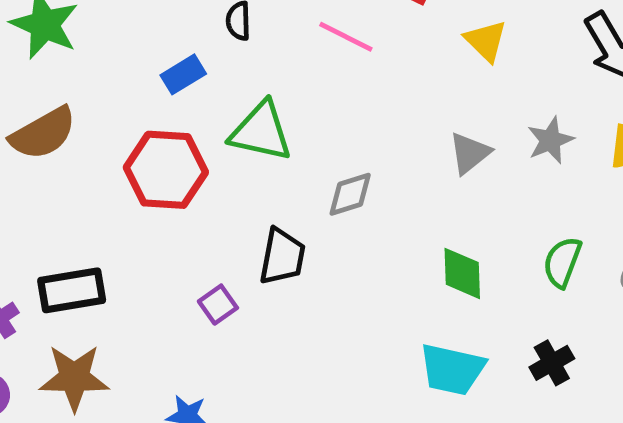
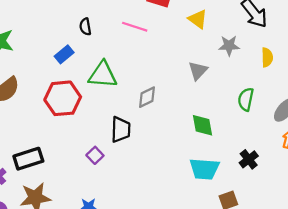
gray star: (550, 140) -> (229, 46), moved, turned 30
green semicircle: (562, 262) -> (246, 99), moved

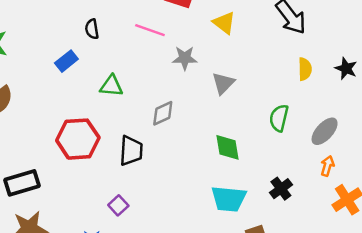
gray star: (229, 46) -> (185, 58), moved
green triangle: (103, 75) -> (111, 86), size x0.7
red hexagon: (63, 98) -> (78, 139), moved
purple square: (95, 155) -> (118, 205), moved

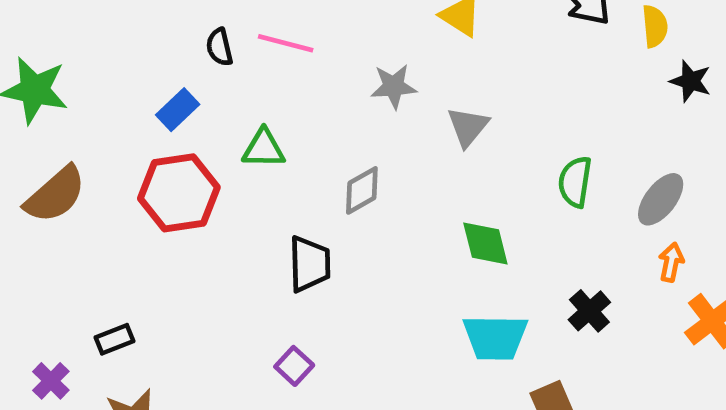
pink line: (150, 30) -> (286, 43), moved
yellow semicircle: (305, 69) -> (655, 26), moved
red hexagon: (78, 139) -> (179, 193), moved
black rectangle: (22, 183) -> (115, 339), size x0.6

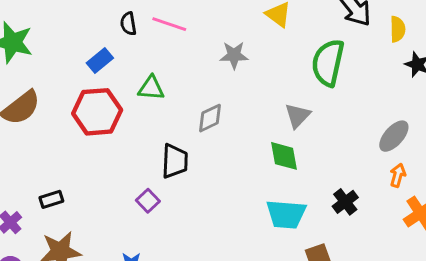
gray triangle: (468, 127) -> (298, 116), moved
green semicircle: (575, 182) -> (328, 63), moved, size x1.5
purple square: (294, 366) -> (148, 201), moved

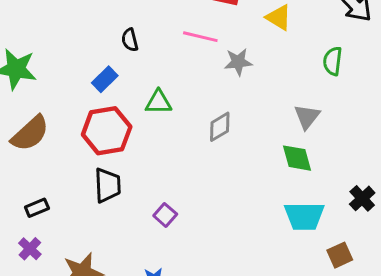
pink line: (169, 24) -> (200, 37), moved
green semicircle: (328, 63) -> (333, 61), size x0.6
black trapezoid: (175, 161) -> (107, 185), moved
black rectangle: (51, 199) -> (37, 208), moved

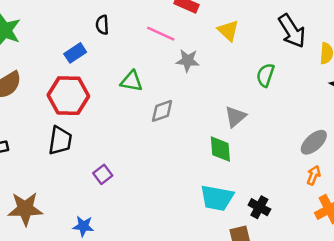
green triangle: (158, 102) -> (132, 81), moved
black cross: (362, 198) -> (259, 207), moved, turned -30

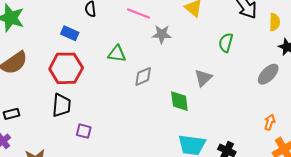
blue rectangle: (75, 53) -> (70, 33), turned 60
gray ellipse: (314, 142) -> (268, 74), moved
green diamond: (220, 149) -> (179, 101), moved
purple square: (103, 174) -> (84, 131), moved, turned -35

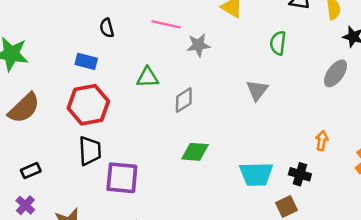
green diamond: (179, 101) -> (195, 152), moved, turned -70
orange arrow: (270, 122) -> (322, 141), moved
purple square: (84, 131) -> (122, 178), size x1.8

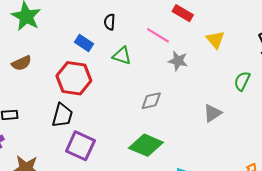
green triangle: (148, 77) -> (122, 56), moved
brown semicircle: (24, 108) -> (21, 63), size x0.7
green diamond: (195, 152) -> (146, 145), size x1.4

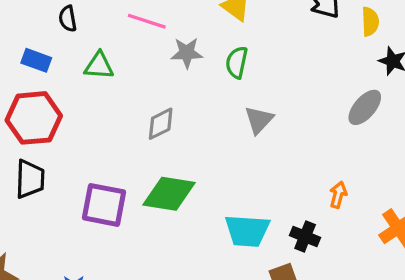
green semicircle: (242, 81) -> (237, 62), moved
purple square: (80, 146) -> (104, 205), moved

